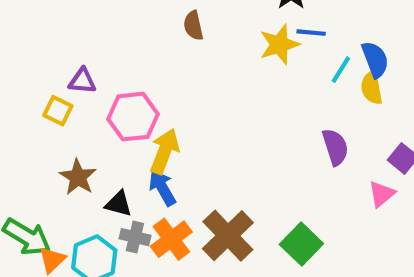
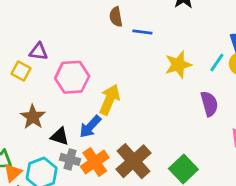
blue line: (311, 33) -> (142, 32), moved
yellow star: (279, 44) -> (178, 65), moved
cyan line: (341, 70) -> (217, 62), moved
yellow arrow: (165, 151) -> (110, 100), moved
blue arrow: (162, 188) -> (90, 127), turned -110

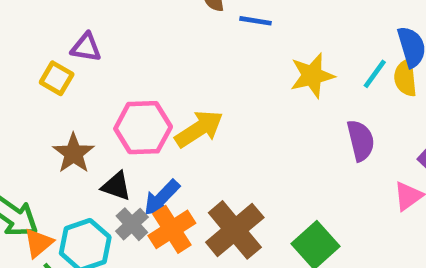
pink hexagon: (72, 77) -> (143, 128), moved
yellow arrow: (110, 100) -> (199, 129), turned 32
blue arrow: (90, 127) -> (162, 198), moved
gray cross: (70, 159) -> (132, 224), turned 30

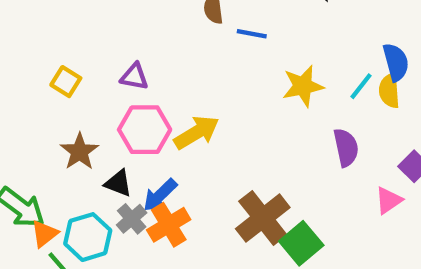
purple triangle: (86, 47) -> (134, 77), moved
brown cross: (235, 230) -> (263, 218), moved

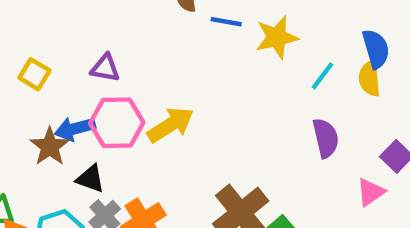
yellow star: (303, 86) -> (277, 37), moved
cyan line: (361, 86) -> (322, 76), moved
blue arrow: (160, 195) -> (75, 129), moved, turned 30

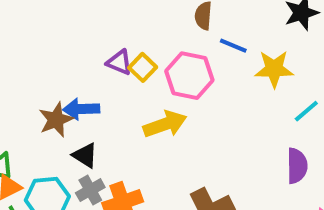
yellow square: (34, 74) -> (143, 67), moved
pink hexagon: (117, 123) -> (189, 76), moved

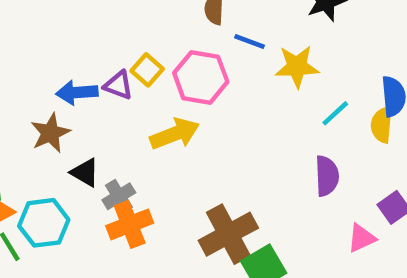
purple triangle: (119, 62) -> (118, 85), moved
blue arrow: (81, 109) -> (77, 92), moved
gray cross: (90, 190) -> (119, 196), moved

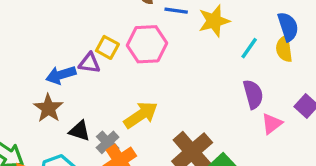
yellow arrow: (175, 134) -> (141, 115), moved
pink triangle: (362, 238) -> (272, 124), moved

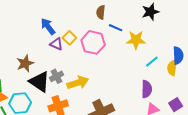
blue arrow: (61, 75) -> (48, 26), moved, turned 54
black triangle: (80, 131) -> (39, 82), size x1.6
gray cross: (108, 142) -> (57, 76), moved

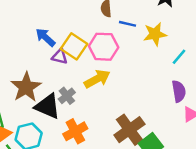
yellow square: (69, 38) -> (74, 46), size x1.5
brown star: (25, 63) -> (26, 87), size x1.4
yellow arrow: (78, 83) -> (97, 79), moved

